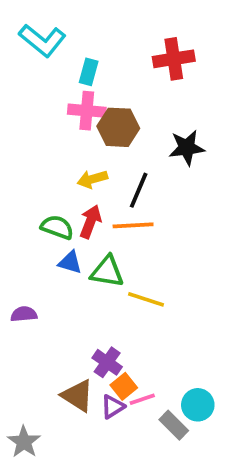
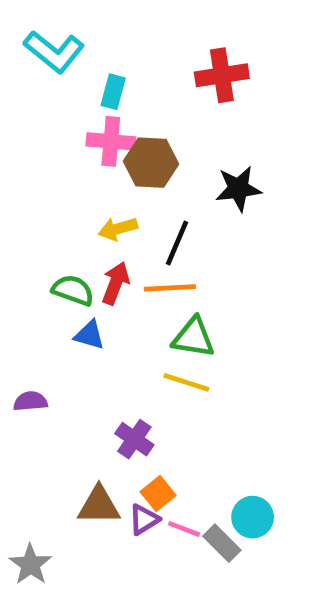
green triangle: (107, 272) -> (193, 338), moved
purple cross: (107, 362) -> (134, 439), moved
brown triangle: (78, 396) -> (99, 505), turned -33
pink line: (142, 399) -> (184, 529), moved, turned 40

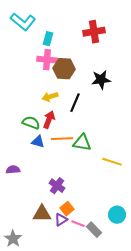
orange line: (170, 288) -> (62, 139), moved
yellow line: (186, 382) -> (112, 162), moved
cyan circle: (253, 517) -> (117, 215), moved

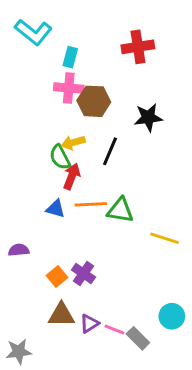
green semicircle: (31, 123) -> (60, 157), moved, turned -138
orange square: (67, 209) -> (57, 276), moved
gray star: (13, 239) -> (19, 352), turned 30

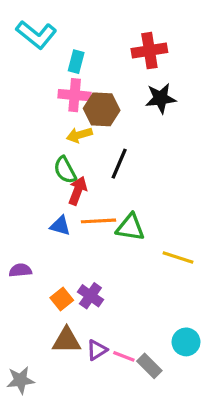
black star: (148, 117) -> (161, 98), moved
yellow arrow: (73, 143) -> (79, 135), moved

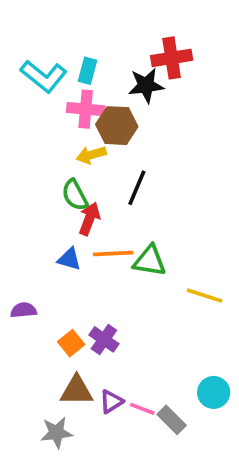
cyan L-shape: (36, 35) -> (44, 76), moved
black star: (161, 98) -> (146, 85), moved
gray star: (20, 380) -> (56, 433), moved

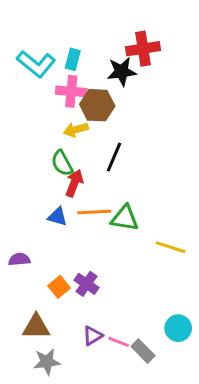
brown triangle: (77, 391) -> (36, 327), moved

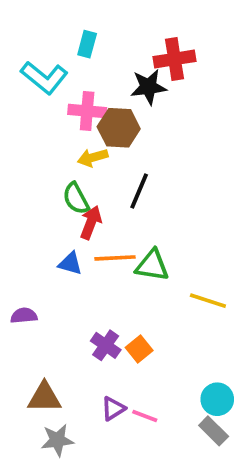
cyan rectangle: (73, 59) -> (87, 44), moved
orange square: (59, 287) -> (139, 349), moved
gray rectangle: (143, 351) -> (214, 431), moved

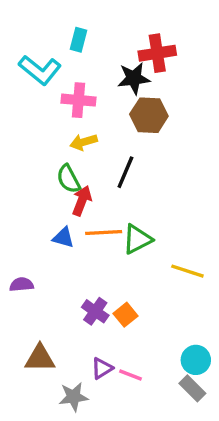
brown hexagon: (119, 128) -> (149, 115), moved
green triangle: (152, 265) -> (137, 239), turned -36
gray star: (57, 440) -> (73, 397), moved

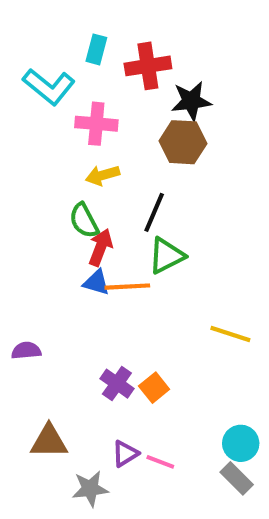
red cross: (157, 53) -> (148, 66), moved
black star: (134, 78) -> (191, 101), moved
blue triangle: (63, 238) -> (96, 282), moved
green triangle: (137, 239) -> (166, 256), moved

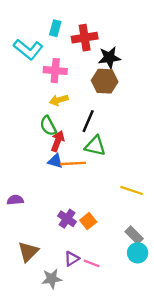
green triangle: (166, 256) -> (95, 146), turned 40
brown triangle: (49, 441) -> (28, 252), turned -45
gray rectangle: (237, 478) -> (134, 235), moved

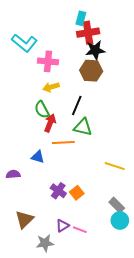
cyan rectangle: (55, 28) -> (81, 18), moved
red cross: (85, 38) -> (88, 33), moved
blue triangle: (55, 161) -> (38, 157), moved

